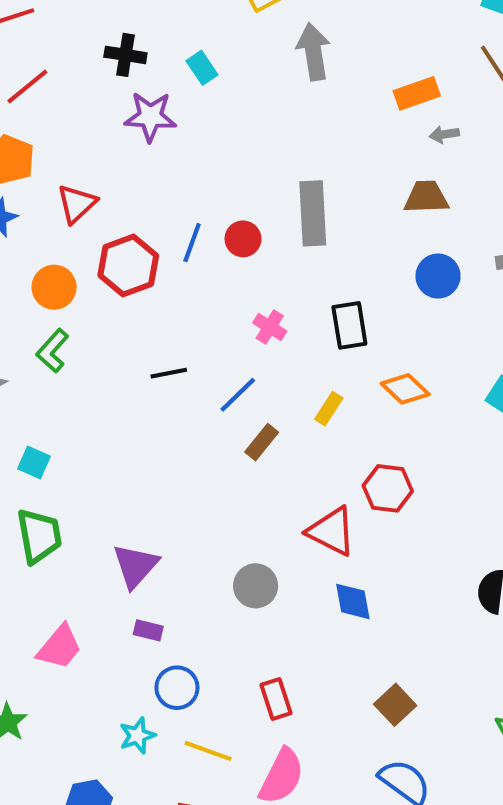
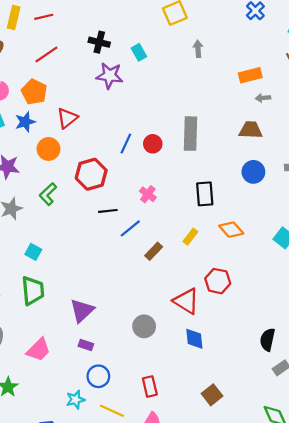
gray arrow: (313, 52) -> (198, 49), size x0.6
red hexagon: (128, 266) -> (91, 174), moved
orange circle: (54, 287) -> (49, 149), moved
pink cross: (270, 327) -> (148, 194), moved
blue line: (238, 395) -> (130, 228), moved

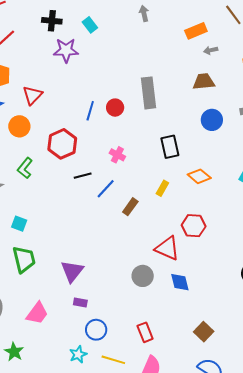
gray circle: (144, 326) -> (143, 276), moved

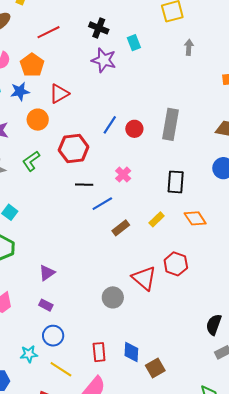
purple triangle: (72, 271) -> (47, 273), size x0.7
blue diamond: (180, 282) -> (131, 352), moved

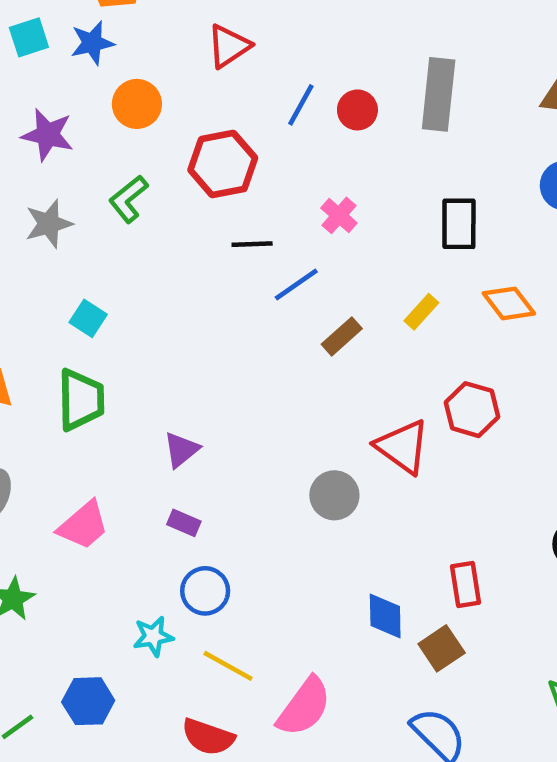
red triangle: (59, 94) -> (229, 46), moved
red rectangle: (99, 352) -> (465, 584), moved

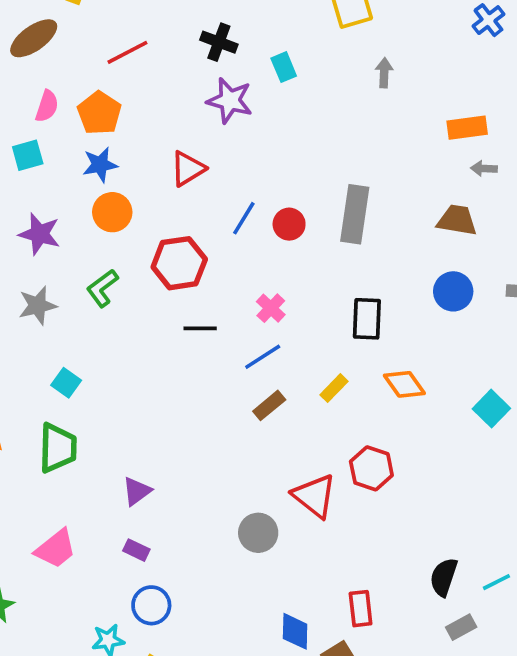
blue star: (92, 43) -> (100, 165), moved
blue line: (296, 285) -> (263, 357), moved

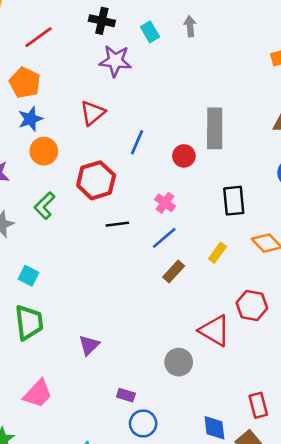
gray arrow: (384, 73) -> (190, 26), moved
red circle: (289, 224) -> (184, 156), moved
purple rectangle: (136, 550) -> (126, 395), moved
blue circle: (151, 605) -> (143, 423), moved

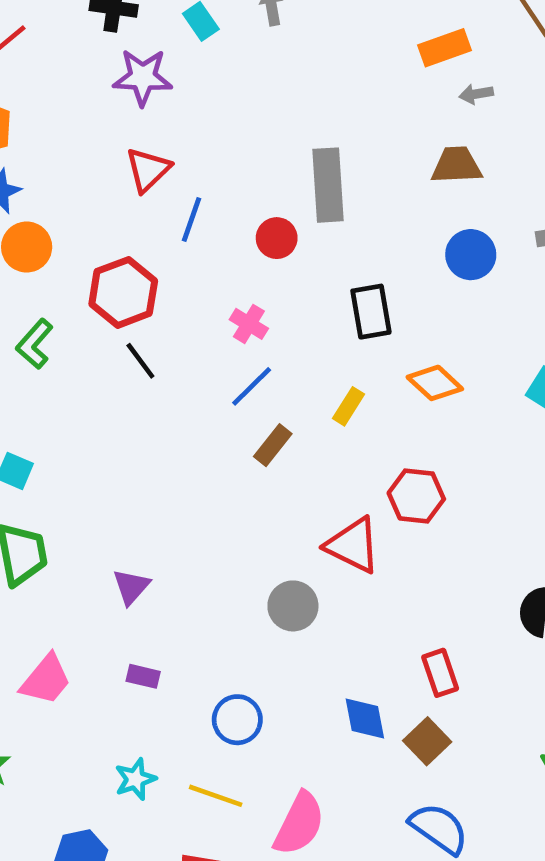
red triangle: (93, 113) -> (148, 170), moved
black line: (117, 224) -> (140, 361), moved, turned 65
purple rectangle: (126, 395) -> (143, 676), moved

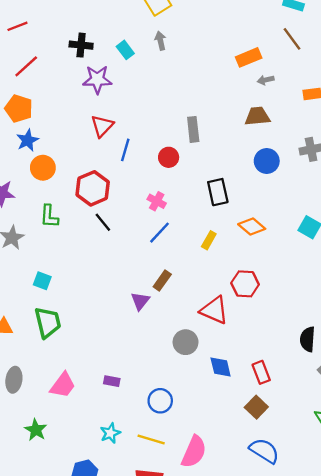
gray rectangle: (328, 185) -> (193, 129), size x0.7
green L-shape: (35, 344) -> (49, 216), turned -35
brown rectangle: (273, 445) -> (162, 280), moved
purple triangle: (131, 587) -> (140, 301), moved
blue diamond: (365, 718) -> (221, 367), moved

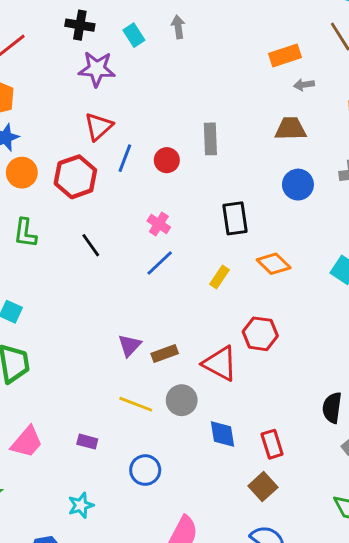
red circle: (169, 157) -> (167, 160), moved
red hexagon: (93, 188) -> (75, 177), moved
brown rectangle: (162, 280) -> (165, 354), moved, turned 30
yellow line: (151, 440) -> (136, 404), moved

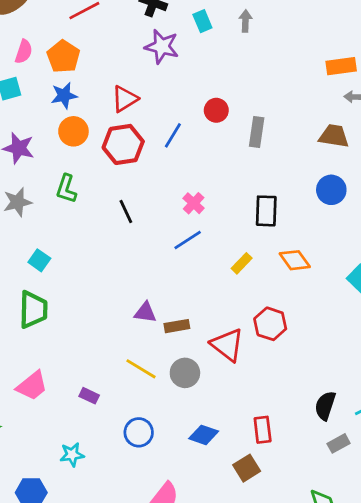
red triangle: (99, 126) -> (125, 99), moved
red circle: (167, 160) -> (216, 110), moved
purple triangle: (130, 345) -> (145, 312), turned 45
blue diamond: (222, 434) -> (204, 435), moved, turned -72

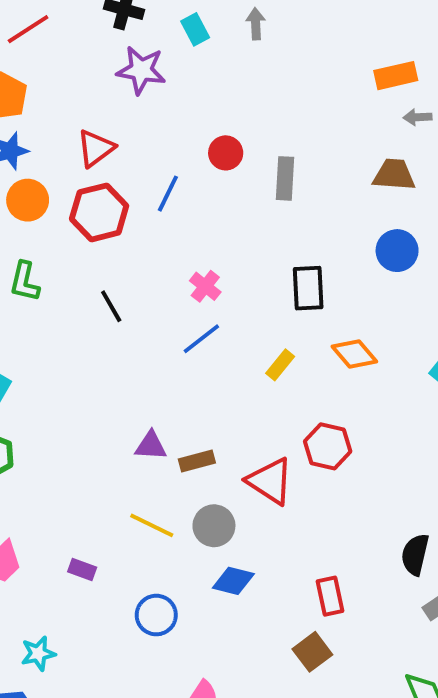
blue diamond: (204, 435) -> (233, 581), moved
cyan star: (72, 455) -> (38, 653), moved

